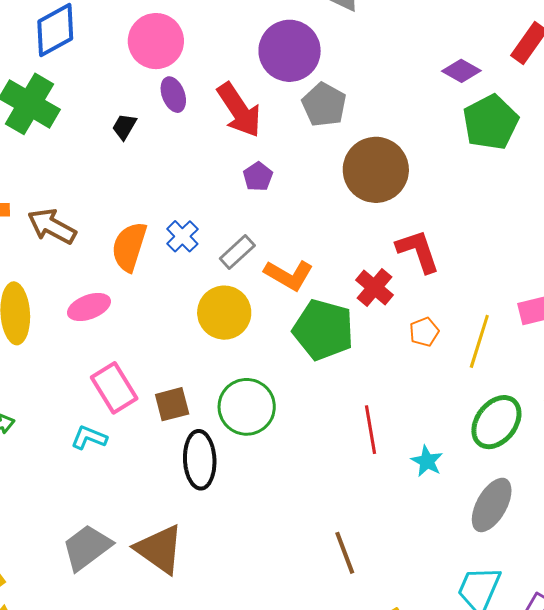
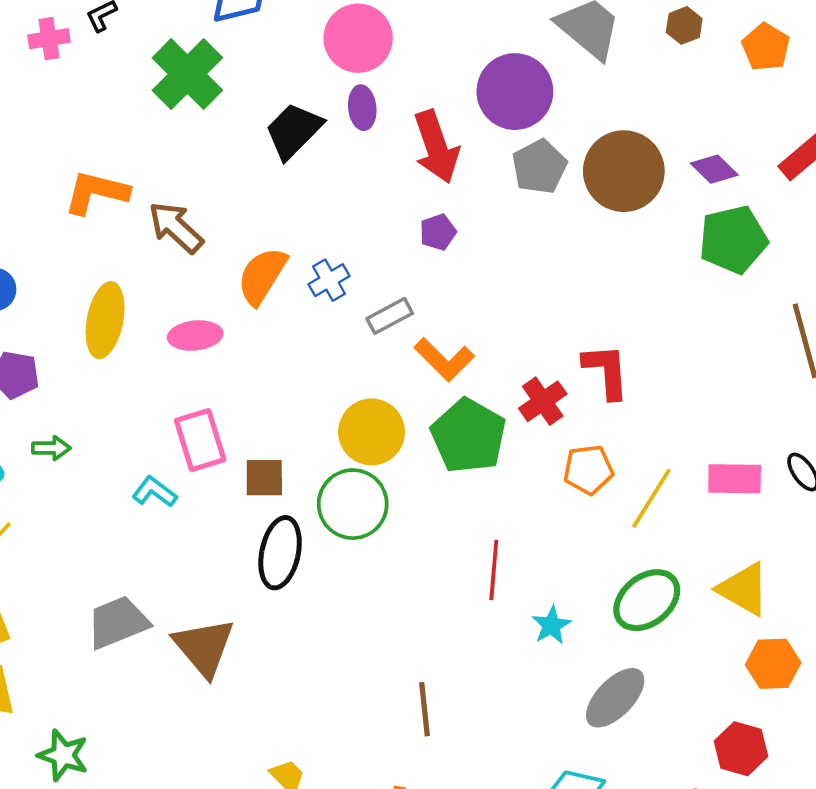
black trapezoid: (124, 127) -> (294, 131), size x1.8
brown circle: (376, 170) -> (624, 171), moved
yellow circle: (224, 313) -> (372, 432), moved
orange pentagon: (424, 332) -> (588, 470), size x1.4

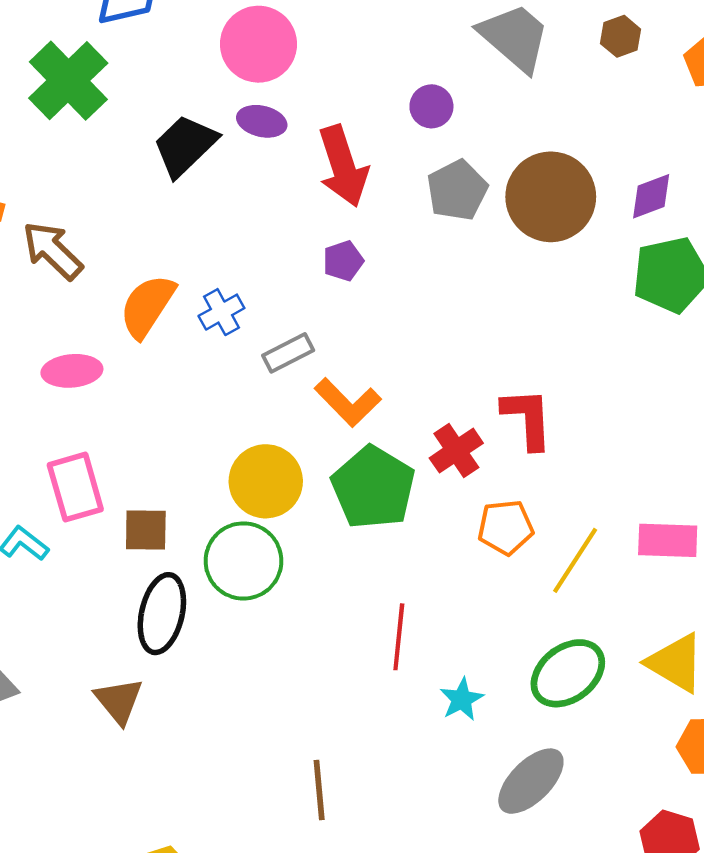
purple circle: (515, 92) -> (431, 106), size x0.5
purple ellipse: (362, 108) -> (262, 121), turned -72
purple diamond: (714, 169) -> (651, 196), turned -66
brown triangle: (204, 647) -> (119, 701), moved, size x0.7

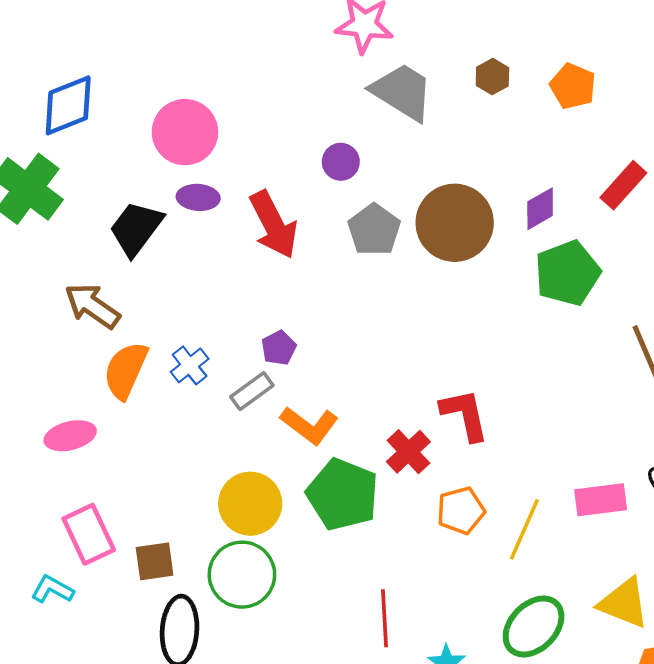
brown arrow: (53, 251) -> (92, 306), moved
purple pentagon: (343, 261) -> (279, 348), moved

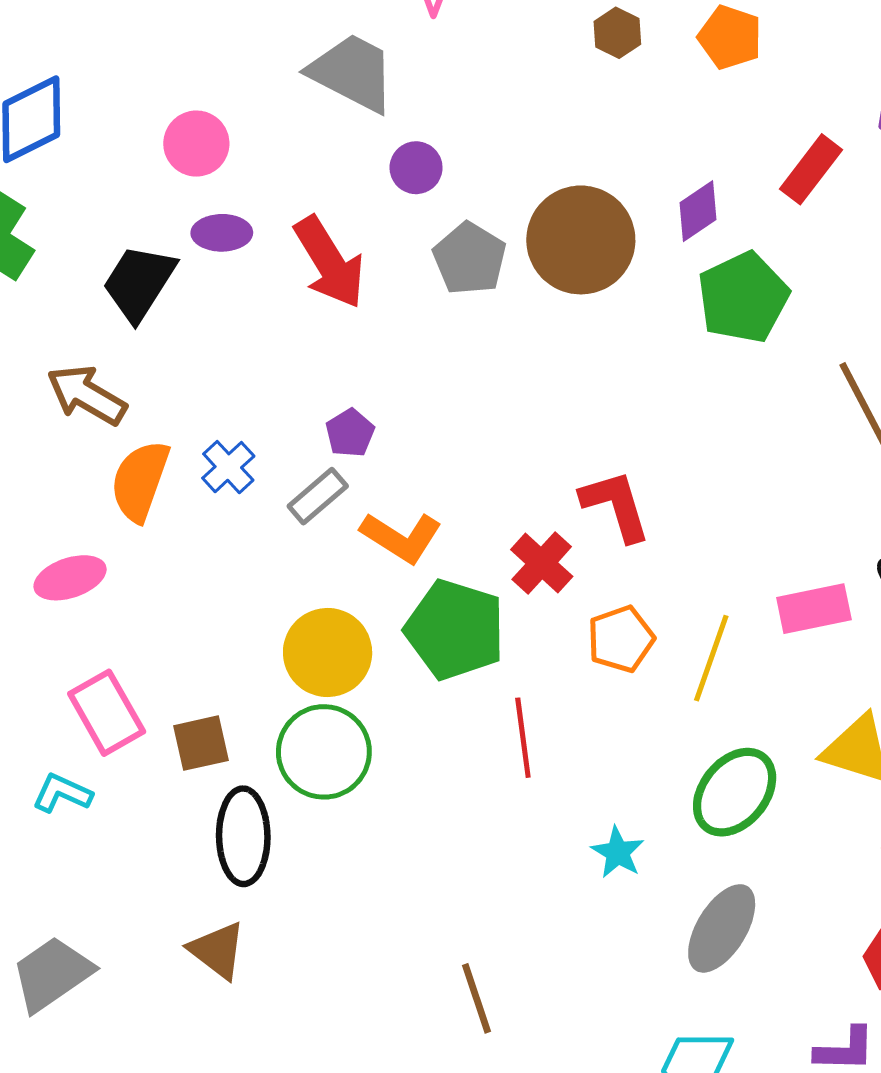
gray trapezoid: (402, 92) -> (352, 73), moved
pink circle: (185, 132) -> (196, 144), size x0.7
red line: (385, 618) -> (523, 738), moved

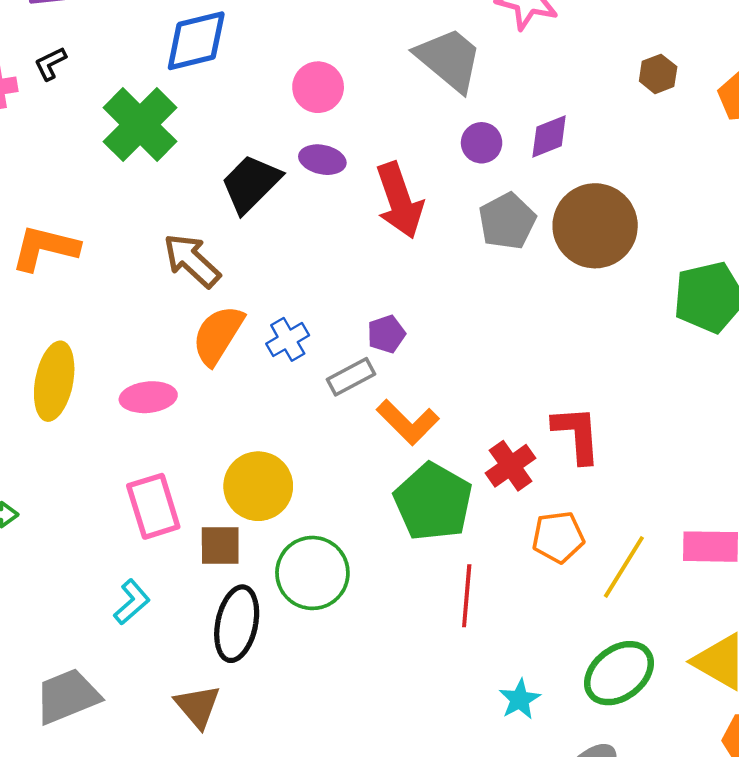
purple diamond: (698, 211) -> (549, 136), moved
yellow circle: (328, 653) -> (258, 486), moved
cyan L-shape: (62, 793) -> (132, 602), moved, turned 102

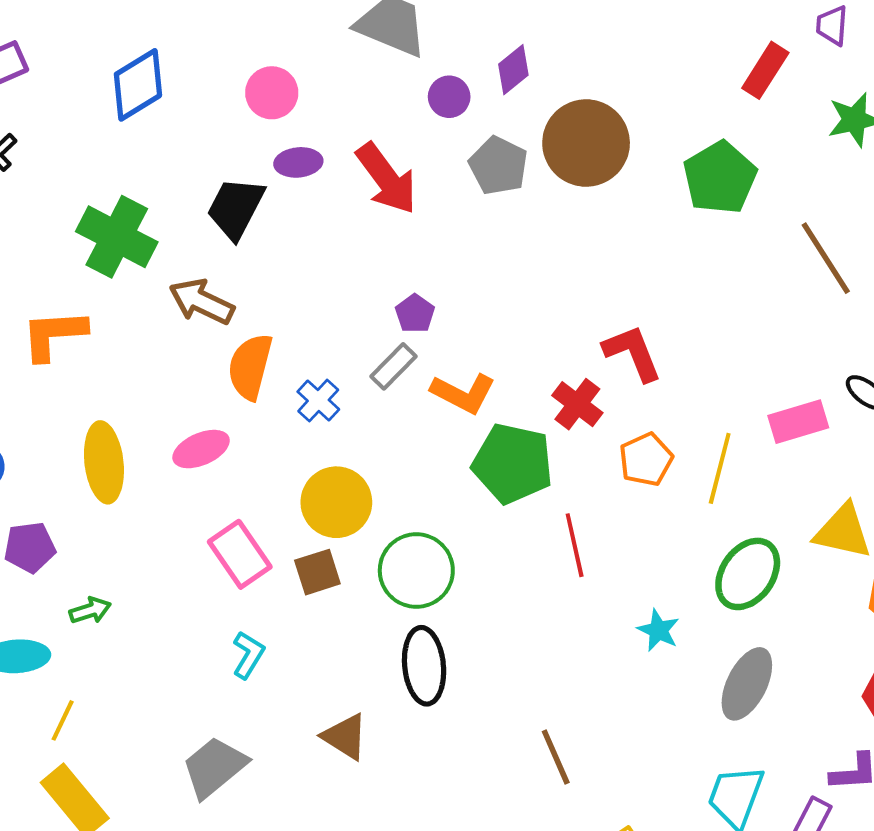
green cross: (140, 125) -> (117, 237), moved
blue cross: (288, 339) -> (318, 400), moved
black ellipse: (237, 624) -> (424, 666), moved

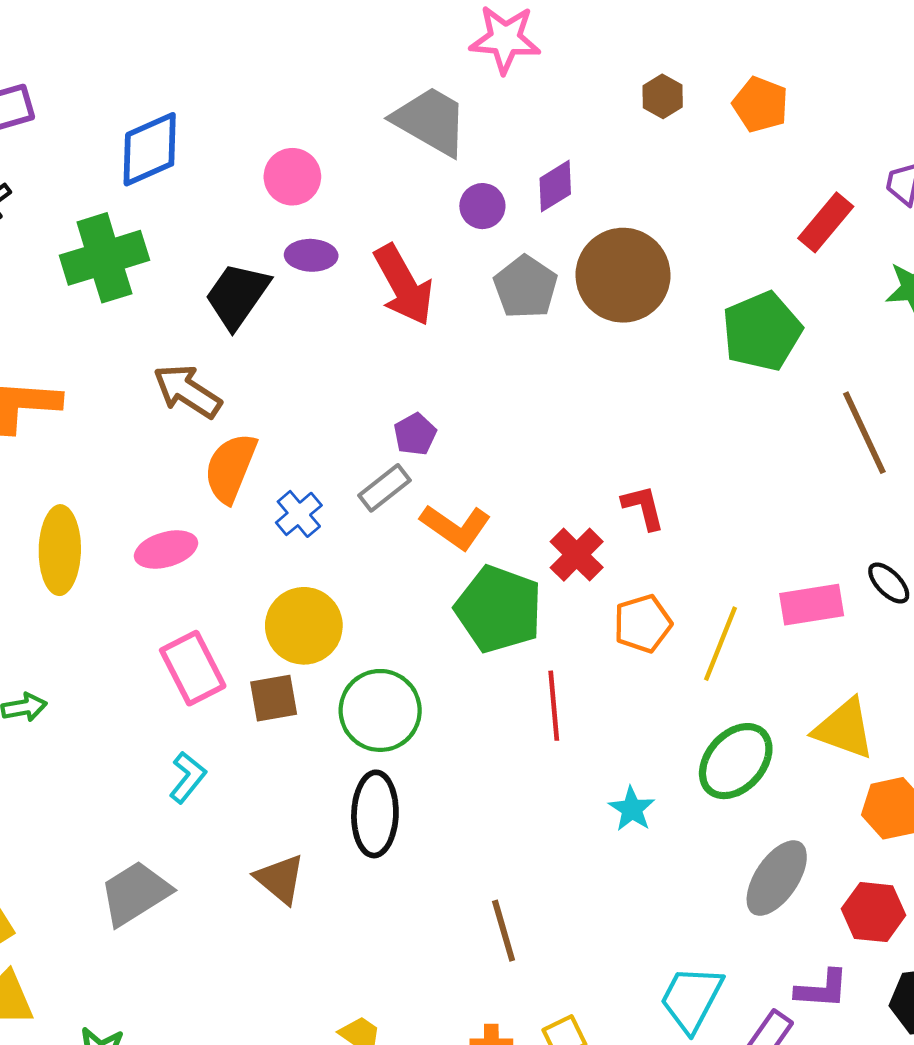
green cross: (117, 237) -> (104, 258), moved, turned 38
red L-shape: (633, 353) -> (643, 507), size x0.7
gray ellipse: (747, 684) -> (777, 878), moved

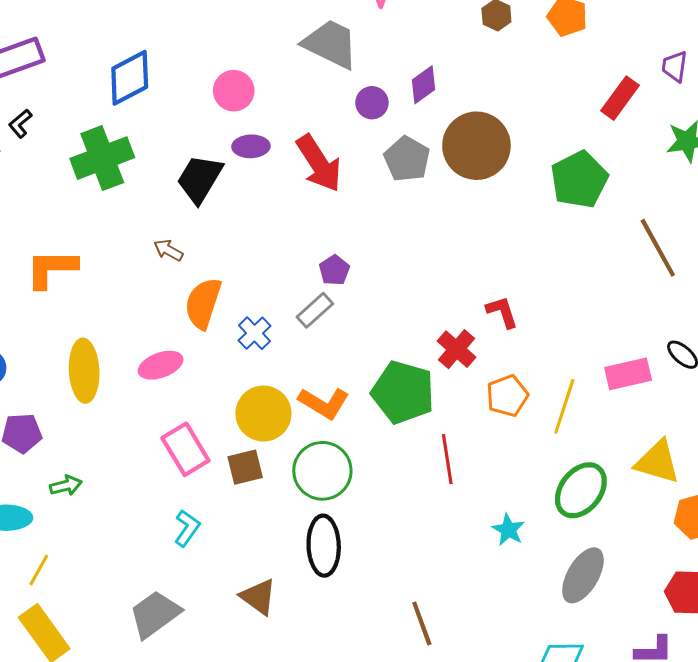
brown arrow: (187, 391) -> (168, 250), size x0.6
orange L-shape: (456, 527) -> (324, 403), moved
gray ellipse: (777, 878) -> (583, 575), moved

